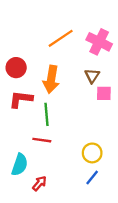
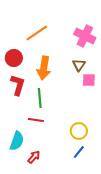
orange line: (61, 38) -> (37, 33), moved
red L-shape: (21, 99) -> (18, 85), turned 100

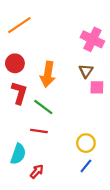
orange line: (37, 33) -> (19, 25), moved
green line: (40, 98) -> (43, 107), turned -48

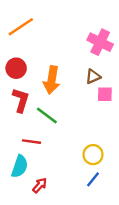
brown triangle: (86, 71) -> (93, 76), turned 32
red line: (39, 131) -> (31, 142), moved

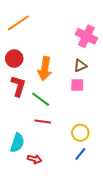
pink square: (105, 94) -> (77, 85), moved
red line: (31, 142) -> (43, 122), moved
red arrow: (40, 185) -> (35, 159), turned 64

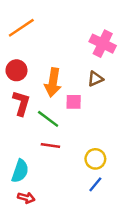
pink square: (77, 85) -> (74, 102), moved
red arrow: (35, 159) -> (26, 198), moved

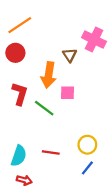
red circle: (16, 70) -> (15, 53), moved
brown triangle: (95, 79) -> (70, 55), moved, turned -40
red line: (50, 146) -> (51, 152), moved

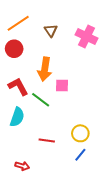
brown triangle: (70, 55) -> (51, 30), moved
red L-shape: (20, 94) -> (18, 86), turned -45
cyan semicircle: (19, 156) -> (17, 117), moved

